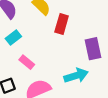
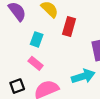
cyan rectangle: (13, 37) -> (37, 39), moved, turned -32

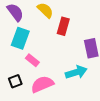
cyan rectangle: (37, 39) -> (20, 38), moved, size x1.5

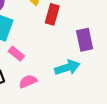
pink semicircle: (42, 84) -> (28, 81), size x0.7

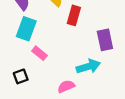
pink semicircle: (28, 81) -> (66, 86), moved

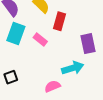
pink rectangle: (40, 53) -> (40, 40), moved

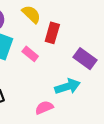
purple rectangle: (88, 44) -> (85, 59), turned -42

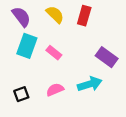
red rectangle: (52, 33) -> (84, 16), moved
pink semicircle: (44, 108) -> (55, 90), moved

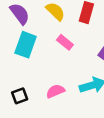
pink rectangle: (54, 53) -> (65, 42), moved

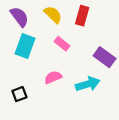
pink semicircle: (55, 91) -> (53, 77), moved

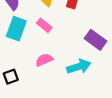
pink rectangle: (62, 44) -> (44, 25), moved

